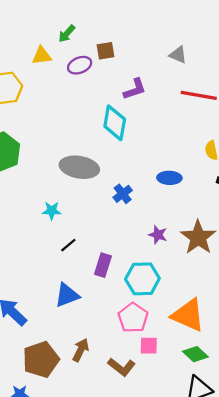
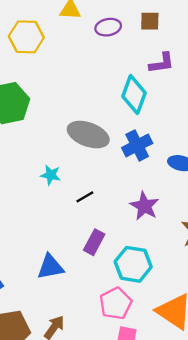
brown square: (105, 51) -> (150, 21), moved
blue cross: (123, 194) -> (137, 145), moved, size x1.4
purple star: (158, 235) -> (144, 206), moved, size x1.4
black line: (68, 245) -> (85, 197), moved

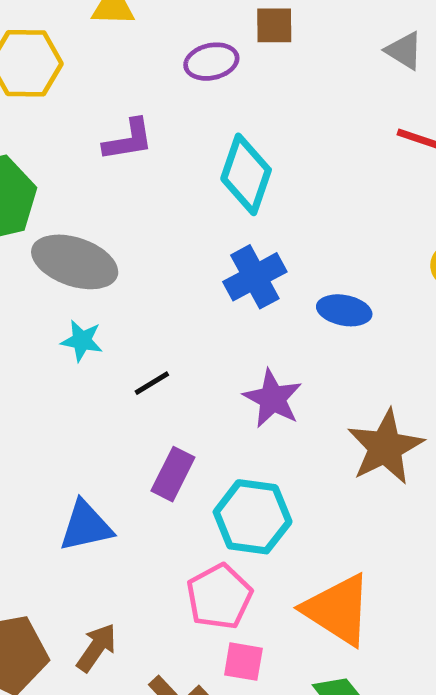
purple ellipse: (108, 27) -> (211, 62), moved
purple L-shape: (162, 63) -> (128, 140), moved
gray ellipse: (88, 135) -> (75, 262), moved

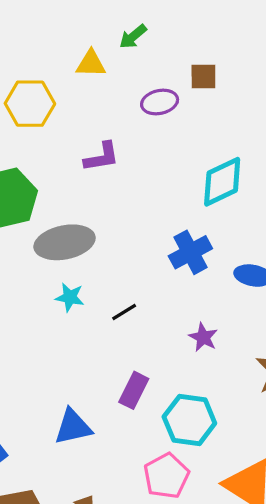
cyan diamond: (246, 174) -> (222, 182), moved, turned 46
gray ellipse: (75, 262) -> (65, 242), turned -30
black line: (152, 383) -> (124, 312), moved
purple star: (273, 399) -> (203, 337), size x0.7

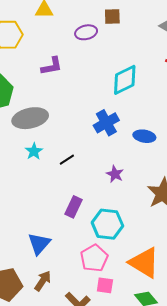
cyan star: (70, 297) -> (34, 151), turned 30
blue triangle: (73, 427) -> (39, 244), moved, turned -35

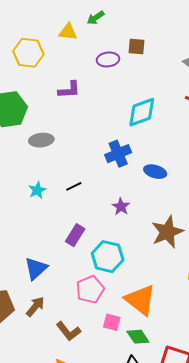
gray ellipse: (30, 118) -> (41, 140), size x0.7
cyan star: (34, 151) -> (37, 190), moved
pink square: (105, 285) -> (112, 322), moved

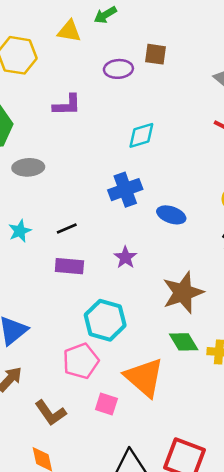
cyan diamond: (142, 112) -> (141, 135), moved, size x0.7
purple rectangle: (75, 235) -> (69, 266), moved, turned 60
green diamond: (138, 337) -> (184, 342), moved

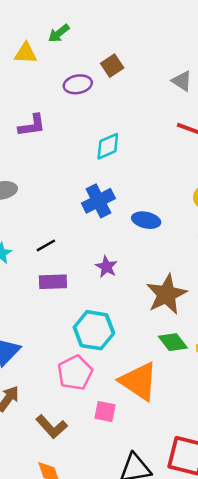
brown square: (156, 54) -> (112, 66), turned -35

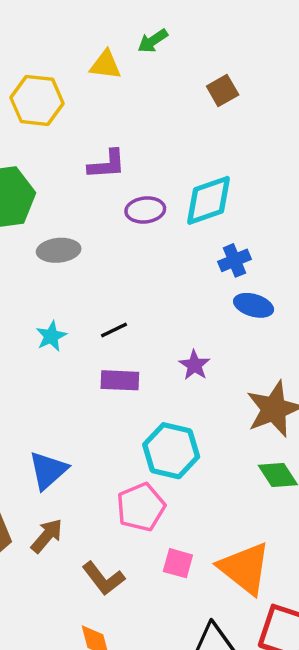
purple ellipse: (78, 84) -> (145, 210), moved
cyan diamond: (108, 146) -> (209, 200), size x1.4
blue cross: (98, 201) -> (234, 260), moved, size x0.7
orange triangle: (139, 381) -> (245, 568), moved

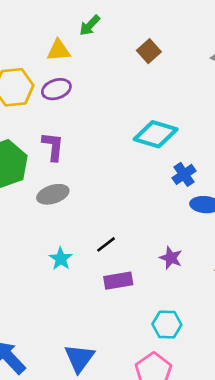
purple L-shape: (107, 164) -> (53, 146), moved, turned -68
cyan diamond: (209, 200) -> (156, 134), turned 48
purple ellipse: (145, 210) -> (56, 89), moved
cyan hexagon: (171, 451) -> (167, 325), size x0.7

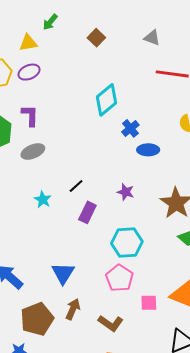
cyan diamond: (156, 134) -> (107, 100), turned -52
purple rectangle: (118, 281) -> (87, 212), turned -50
cyan hexagon: (167, 325) -> (127, 243), size x1.4

